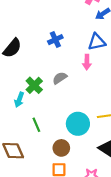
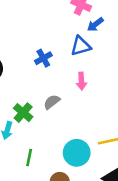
blue triangle: (97, 42) -> (81, 46), moved
green line: (36, 125) -> (29, 158), turned 40

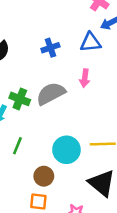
gray semicircle: (52, 102) -> (51, 94), size x1.6
green cross: (23, 113) -> (20, 99), turned -30

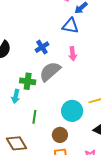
blue triangle: (91, 42) -> (70, 26), turned 30
blue cross: (50, 48) -> (42, 47), moved

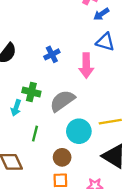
blue triangle: (70, 26) -> (105, 42), moved
pink arrow: (73, 54) -> (86, 66), size x1.5
gray semicircle: (50, 72) -> (62, 101), moved

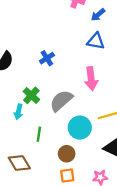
blue arrow: (101, 14) -> (98, 15), moved
pink arrow: (86, 66) -> (91, 79), moved
green cross: (31, 92) -> (31, 95), turned 35

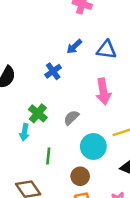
blue arrow: (98, 15) -> (74, 46), moved
gray semicircle: (61, 101) -> (71, 118), size x0.6

